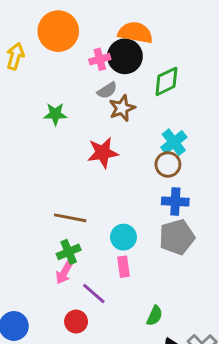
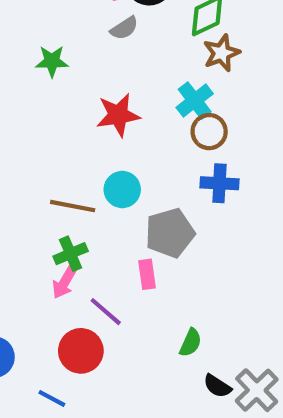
brown star: (122, 108) -> (222, 53), moved
cyan cross: (174, 142) -> (195, 101), moved
cyan circle: (123, 237) -> (122, 190), moved
gray pentagon: (177, 237) -> (170, 233), moved
red circle: (76, 322) -> (81, 351), size x1.4

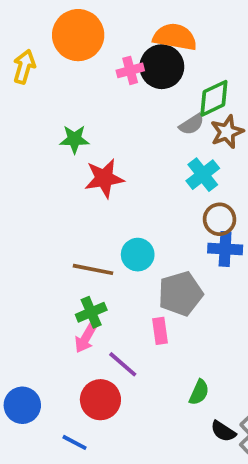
gray semicircle: (124, 28) -> (192, 124), moved
red star: (118, 115) -> (104, 178), moved
brown circle: (209, 132) -> (220, 219), moved

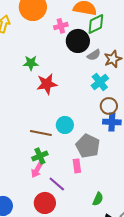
black circle: (162, 67) -> (78, 41), moved
green diamond: (214, 98) -> (96, 24), moved
gray pentagon: (180, 294) -> (88, 146), turned -30

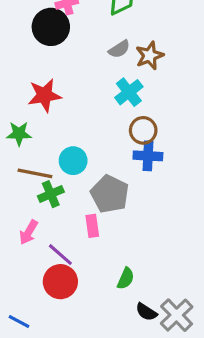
black circle: (78, 41) -> (51, 27), moved
green star: (31, 63) -> (19, 134), moved
green cross: (40, 156) -> (51, 194), moved
red circle: (45, 203) -> (60, 282), moved

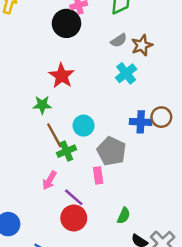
red star: (44, 95) -> (62, 76), turned -30
brown circle: (143, 130) -> (161, 117), moved
brown line: (35, 173) -> (54, 135), turned 50

